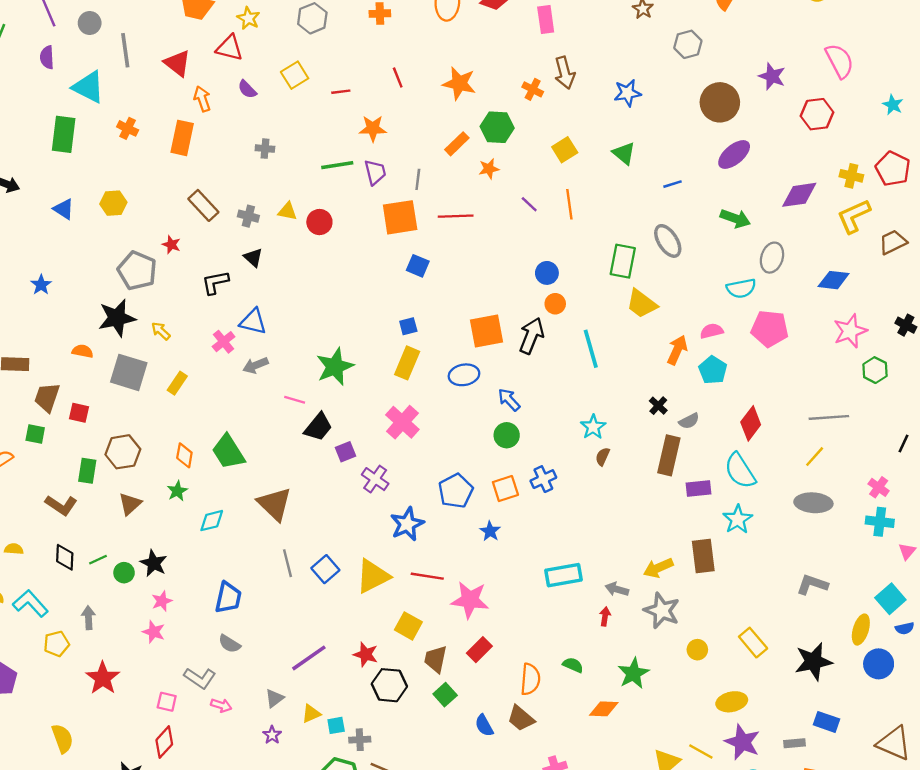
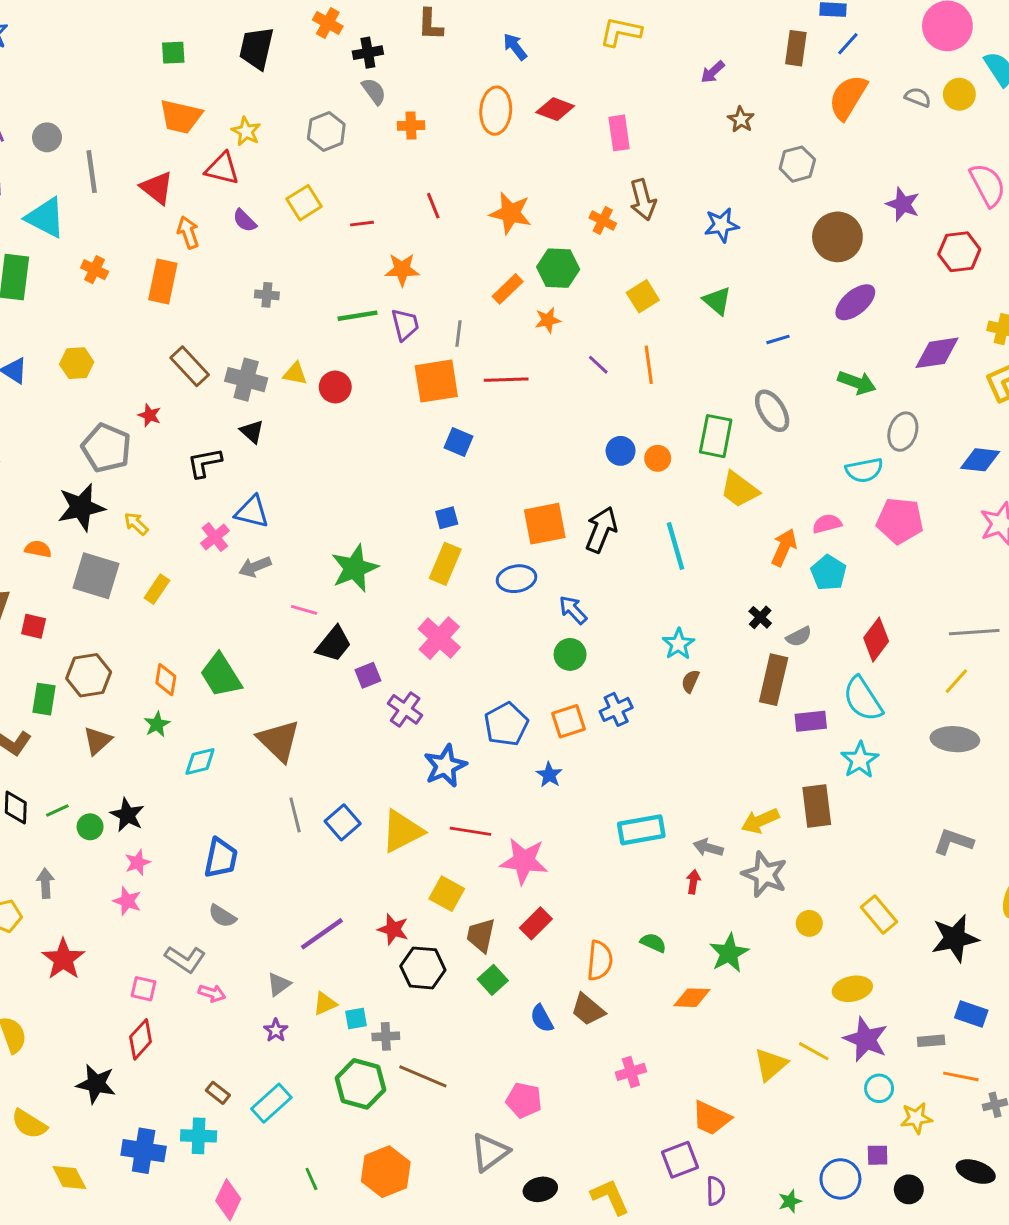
gray cross: (248, 216) -> (246, 380), size x1.5
orange circle: (555, 304) -> (658, 458), moved

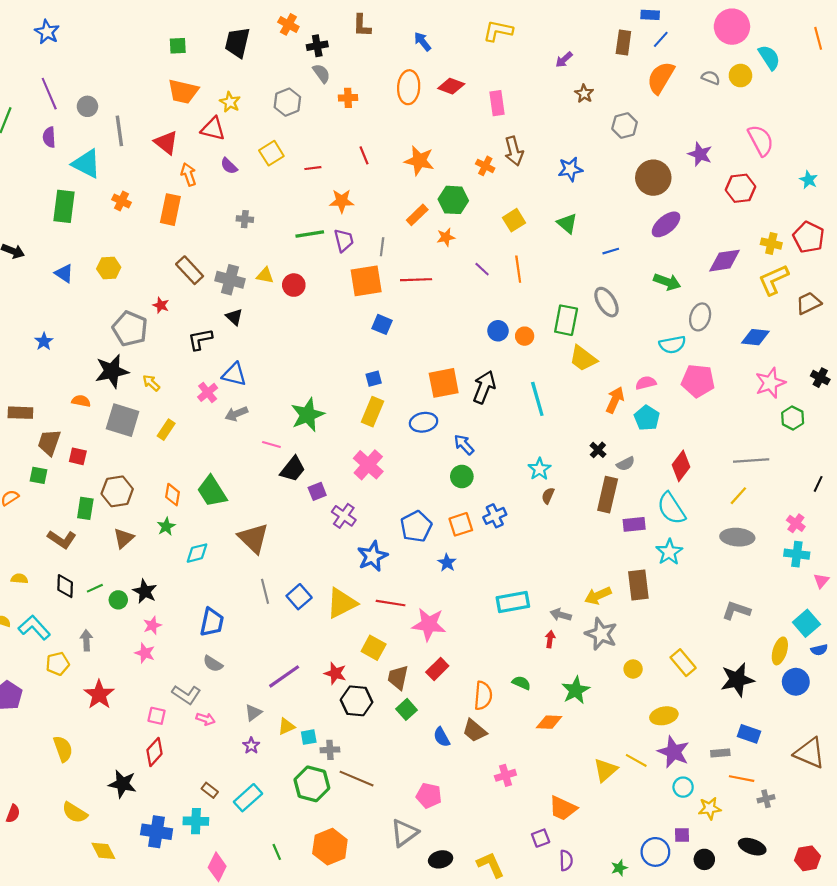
purple square: (680, 1160) -> (541, 838), size x0.7

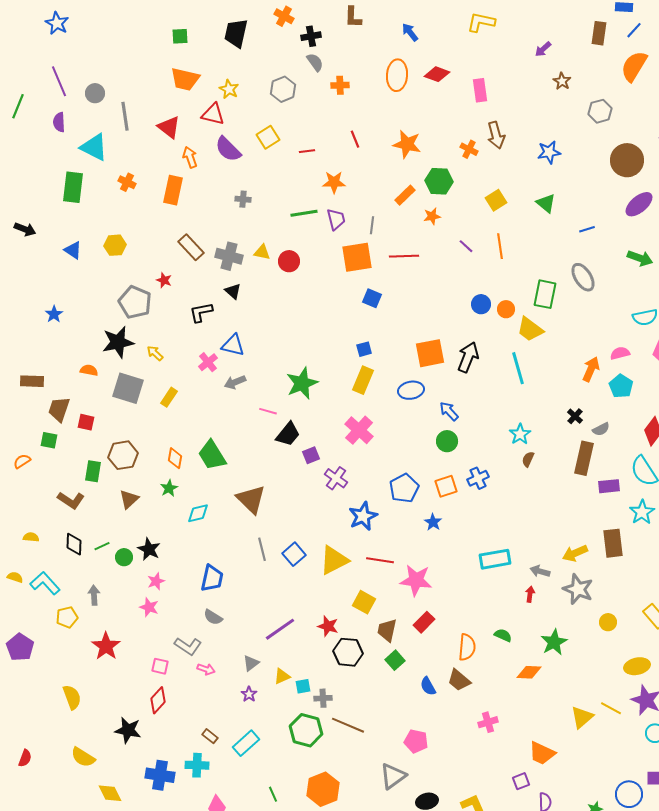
purple semicircle: (229, 166) -> (228, 149), size x1.6
yellow trapezoid: (583, 358) -> (530, 329), moved

